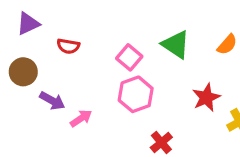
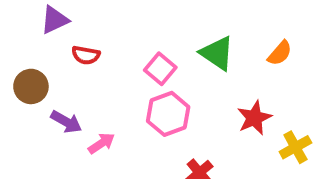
purple triangle: (28, 24) -> (54, 20), moved

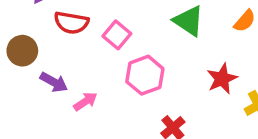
red semicircle: (86, 55) -> (71, 23), size x1.4
pink square: (160, 69) -> (117, 35), moved

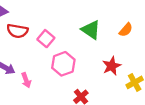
pink arrow: (85, 101) -> (26, 80), turned 104

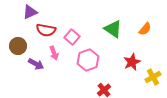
pink arrow: (26, 80) -> (54, 53), moved

